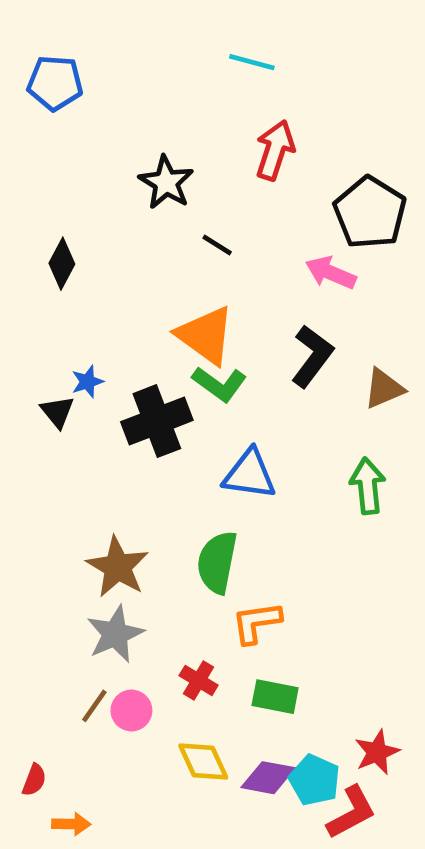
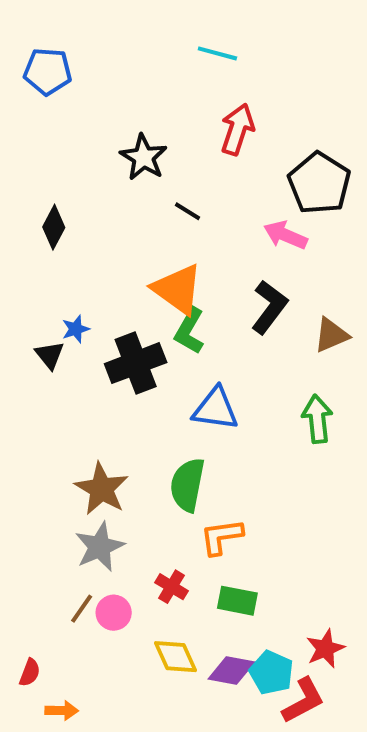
green L-shape: (219, 384) -> (189, 331), turned 84

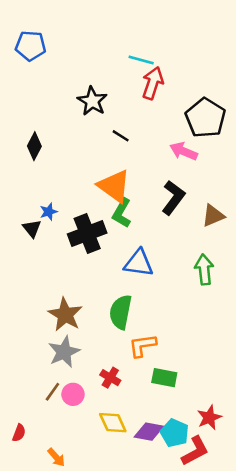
cyan line: (217, 53) -> (141, 60), moved
green rectangle: (237, 601) -> (164, 378), moved
orange arrow: (62, 711) -> (56, 457), moved, turned 48

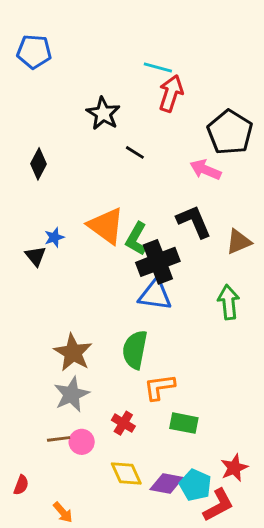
orange triangle: (114, 186) -> (106, 226), moved
black L-shape: (173, 198) -> (194, 222), turned -60
black cross: (87, 234) -> (158, 262), moved
brown line: (52, 392) -> (59, 439), turned 48

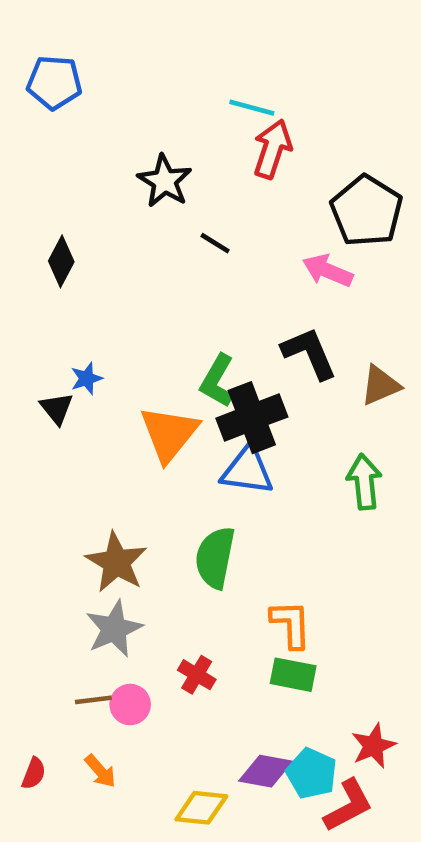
orange triangle: (106, 226) -> (169, 434), moved, turned 33
orange L-shape: (159, 387) -> (291, 624), moved, turned 96
yellow diamond: (126, 474) -> (201, 808), moved, turned -60
orange arrow: (63, 512) -> (100, 771), moved

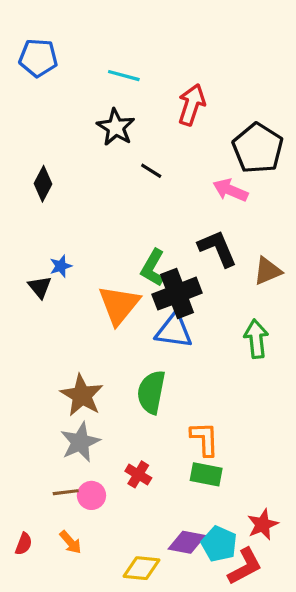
cyan line: (252, 108) -> (124, 76), moved

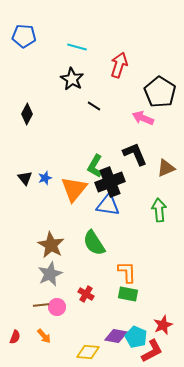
blue star: (61, 266) -> (45, 178), moved
green semicircle: (151, 392) -> (94, 243), turned -44

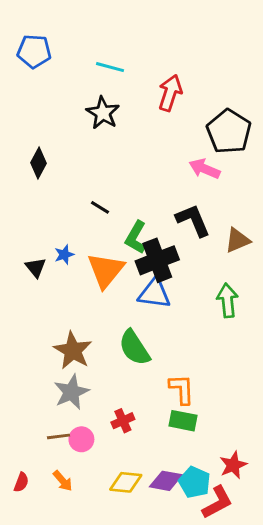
black line: (94, 106) -> (100, 207), moved
black triangle: (25, 178) -> (36, 268), moved
red cross: (86, 294) -> (123, 421), turned 35
yellow diamond: (88, 352) -> (126, 482), moved

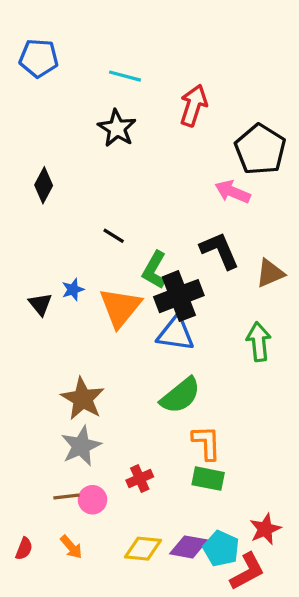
green semicircle: (134, 348) -> (180, 395), moved, turned -96

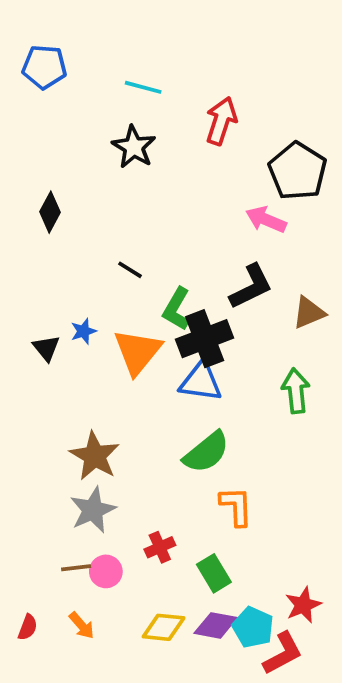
black L-shape: (220, 250) -> (251, 287), turned 87
green rectangle: (208, 479) -> (214, 573), moved, turned 48

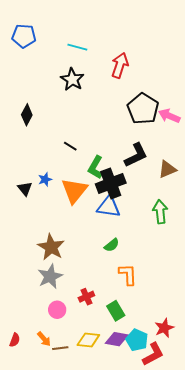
black pentagon: (298, 171) -> (143, 109), moved
pink arrow: (266, 220) -> (169, 116), moved
green semicircle: (206, 452) -> (112, 245), size x0.6
brown line: (76, 568) -> (60, 348), moved

